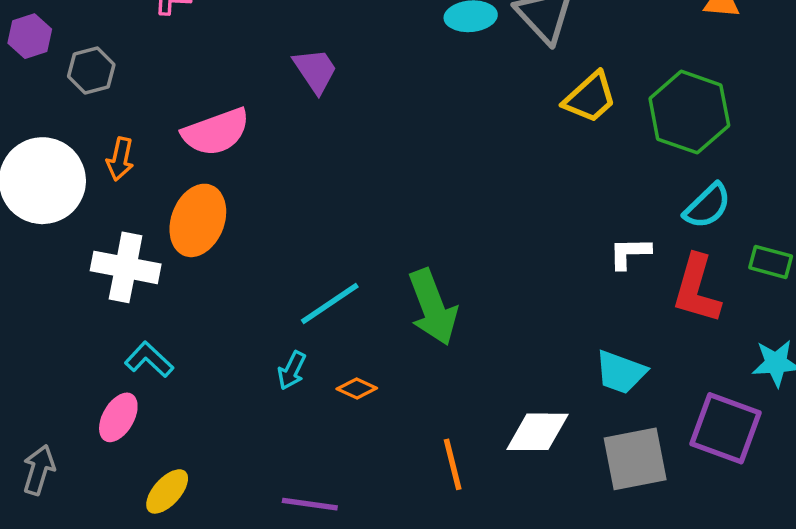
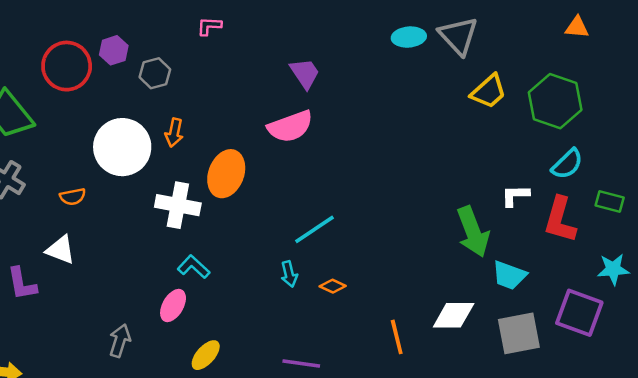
pink semicircle: (216, 132) -> (290, 127), moved
green arrow: (433, 307) -> (473, 232), moved
cyan arrow: (292, 370) -> (289, 274), turned -40

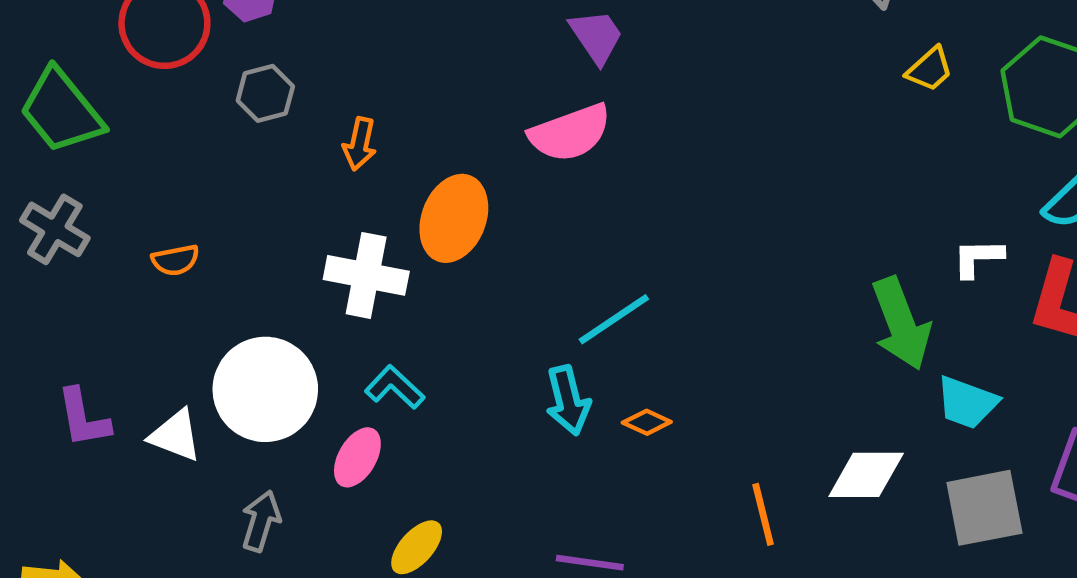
gray hexagon: (155, 73) -> (265, 93), moved
yellow trapezoid: (489, 91) -> (930, 69), size x0.7
white circle: (122, 147) -> (265, 389), moved
white triangle: (61, 250) -> (175, 435), moved
cyan arrow: (289, 274) -> (568, 400), size x1.4

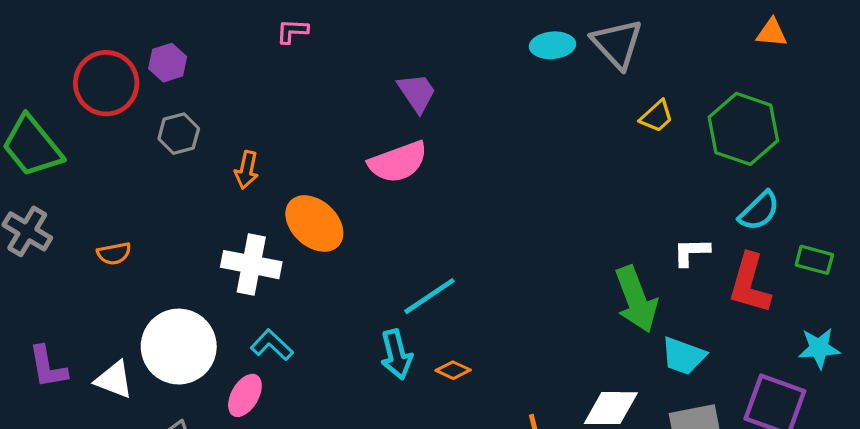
orange ellipse: (454, 218) -> (314, 224), turned -68

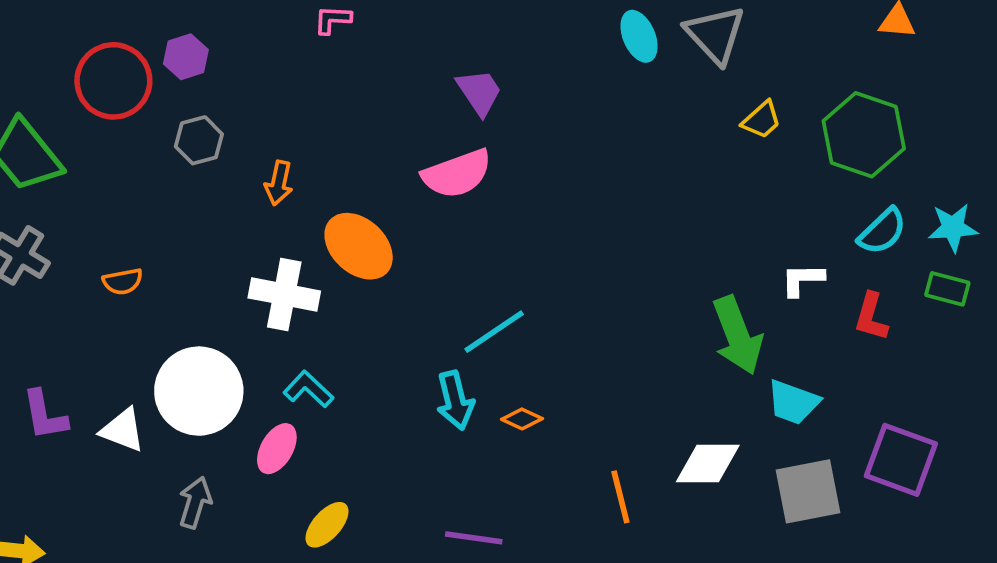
cyan ellipse: (553, 45) -> (639, 36), turned 72
red L-shape: (750, 283) -> (871, 317), size x0.7
cyan star: (819, 348) -> (953, 228), moved

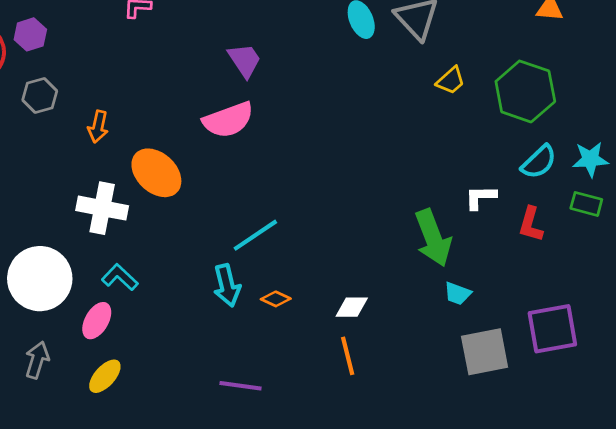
cyan trapezoid: (793, 402) -> (457, 293), moved, size x0.7
purple square: (901, 460) -> (552, 329), turned -30
white diamond: (708, 463) -> (352, 307), moved, size x0.7
yellow ellipse: (327, 525) -> (105, 376), moved

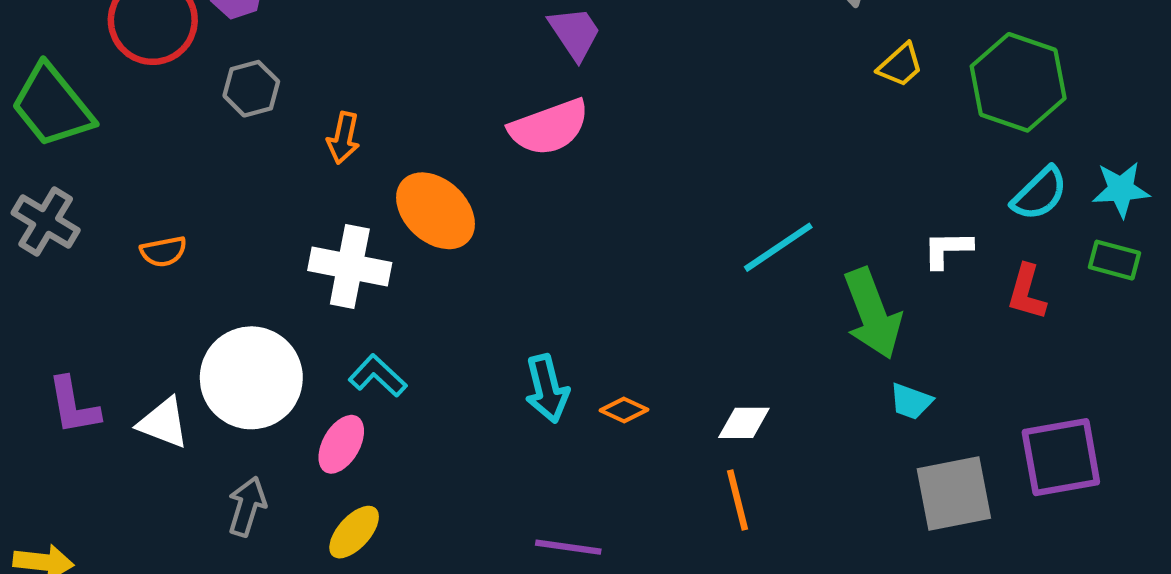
cyan line: (255, 235) -> (778, 247), moved

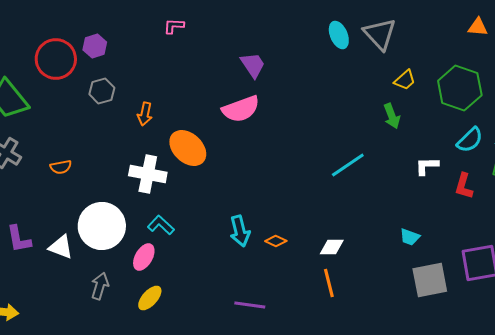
green arrow: (872, 314) -> (392, 116), moved, size x0.6

